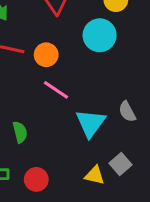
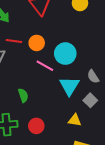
cyan circle: (100, 35) -> (65, 54), moved
gray square: (121, 164) -> (90, 100), moved

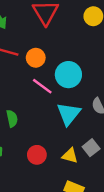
gray square: (90, 100) -> (91, 148), moved
red circle: (36, 126) -> (37, 155), moved

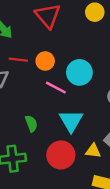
cyan triangle: (69, 114) -> (71, 121), moved
red circle: (37, 155) -> (61, 155), size x1.5

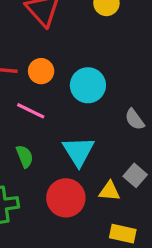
pink line: (56, 88) -> (31, 111), moved

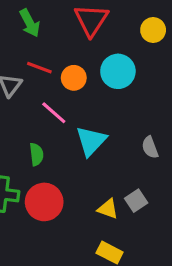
cyan circle: (88, 85) -> (118, 71), moved
cyan triangle: (78, 151) -> (91, 141), moved
red circle: (66, 198) -> (44, 202), moved

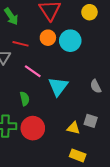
orange circle: (74, 78) -> (48, 38), moved
gray square: (136, 201) -> (91, 121), turned -32

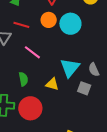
cyan triangle: (58, 86) -> (70, 68), moved
gray square: (91, 121) -> (84, 88), moved
yellow triangle: (73, 128) -> (52, 84), moved

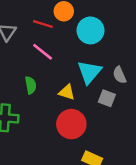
cyan circle: (70, 24) -> (90, 30), moved
red line: (21, 25) -> (43, 24), moved
red circle: (30, 108) -> (71, 124), moved

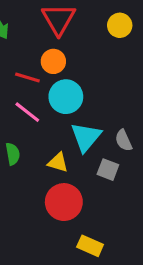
cyan circle: (90, 30) -> (66, 97), moved

